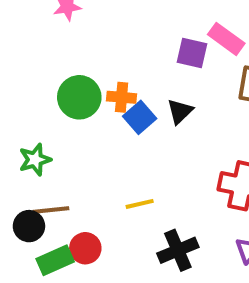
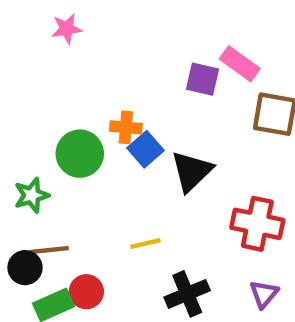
green circle: (79, 97) -> (80, 154), moved
black triangle: (180, 111) -> (192, 171), moved, size x1.5

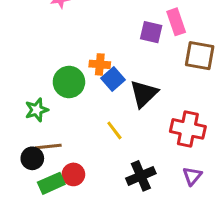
pink rectangle: (240, 64) -> (176, 22), turned 35
yellow line: (146, 244) -> (114, 130), moved, turned 66

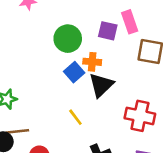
orange cross: (100, 64) -> (92, 62), moved
green circle: (69, 82) -> (68, 39), moved

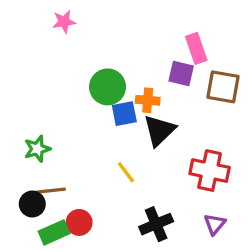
purple square: (108, 31) -> (181, 74), moved
green circle: (68, 39) -> (108, 87), moved
blue square: (74, 72) -> (124, 114), turned 30

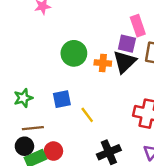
blue square: (124, 114) -> (62, 99), moved
black triangle: (159, 130) -> (125, 62), moved
black circle: (32, 204) -> (24, 146), moved

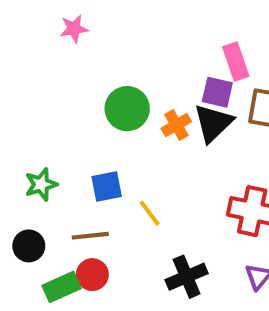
orange cross: (103, 63) -> (176, 125), turned -35
brown line: (33, 128) -> (90, 236), moved
black circle: (24, 146) -> (29, 246), moved

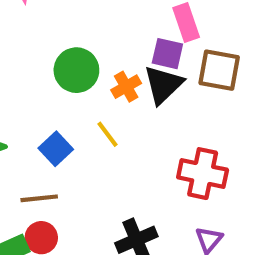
blue square: (107, 186) -> (56, 149), turned -32
yellow line: (150, 213) -> (107, 134), moved

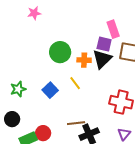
orange cross: (126, 87) -> (84, 60), turned 32
brown line: (39, 198) -> (76, 123), moved

